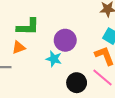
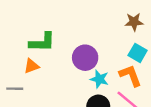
cyan star: (54, 59) -> (99, 79), moved

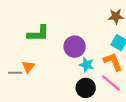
orange triangle: (31, 66) -> (28, 67), moved, turned -32

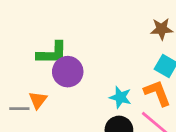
purple circle: (75, 47) -> (68, 72), moved

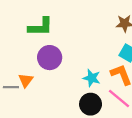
green L-shape: (52, 53) -> (41, 27), moved

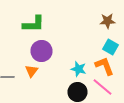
orange triangle: (26, 80) -> (32, 71), moved

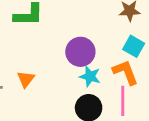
purple circle: (42, 51) -> (80, 52), moved
pink line: (102, 87) -> (123, 101), turned 50

